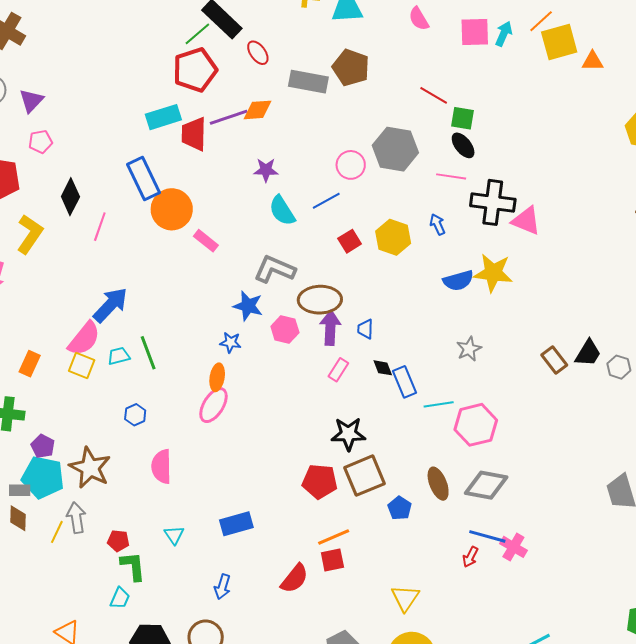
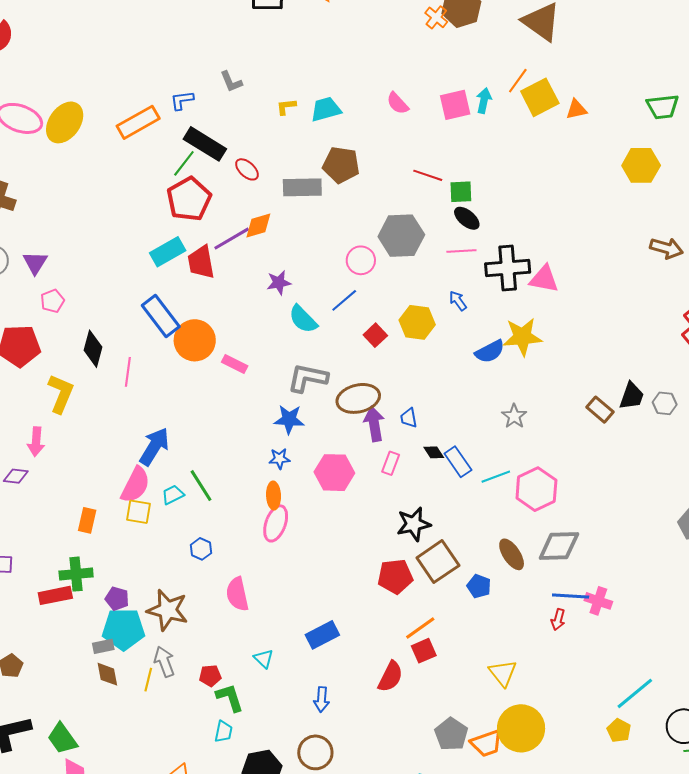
pink hexagon: (285, 329) -> (334, 473), moved, size x1.4

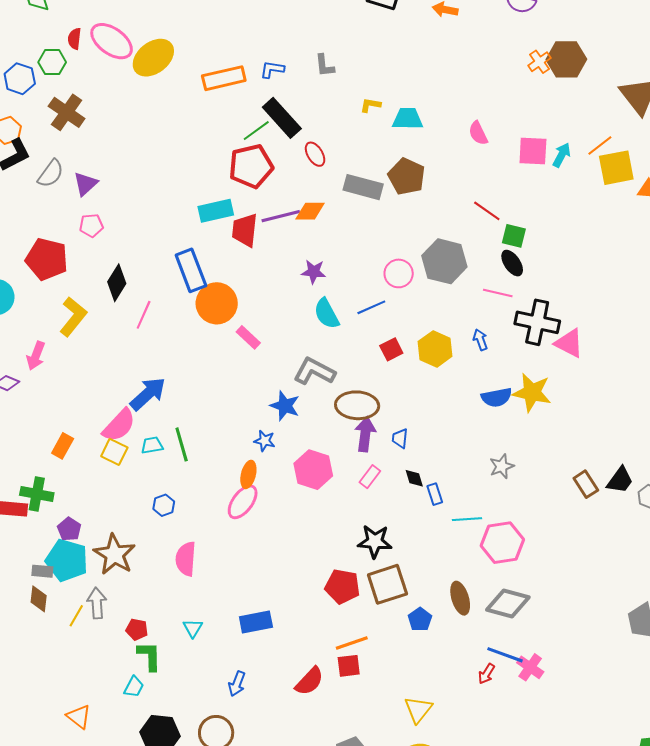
blue rectangle: (458, 462) -> (435, 494), size x0.7

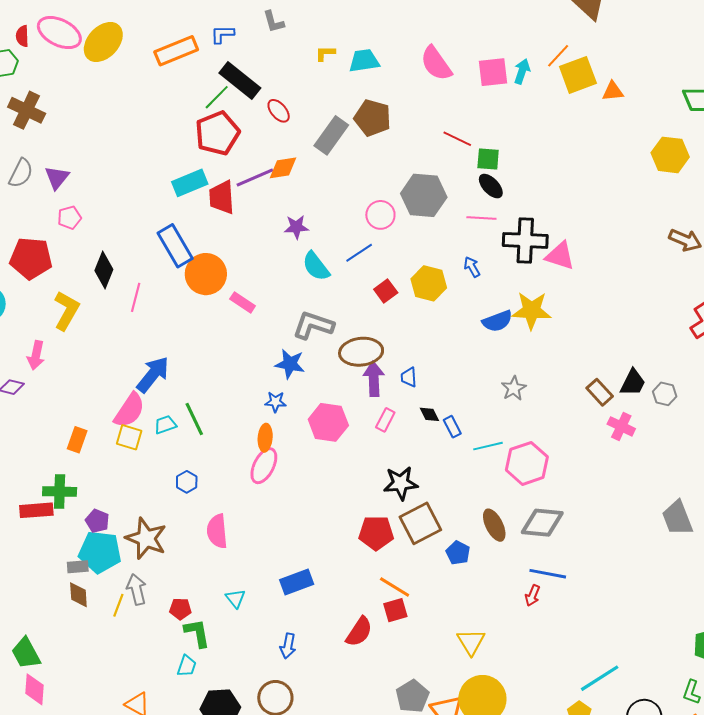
pink semicircle: (478, 133) -> (436, 63), size x1.5
gray rectangle: (363, 187) -> (331, 135), turned -60
orange line: (352, 643) -> (395, 587), turned 60
pink cross: (530, 667) -> (621, 426), moved

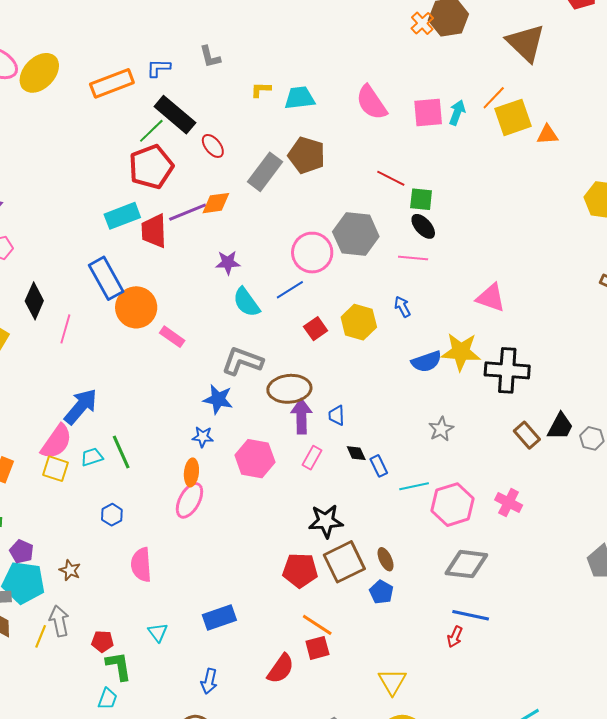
pink circle: (380, 215) -> (312, 253), size x1.4
black cross: (525, 240) -> (507, 370), moved
pink cross: (621, 426) -> (509, 503), moved
brown ellipse: (494, 525) -> (386, 559), moved, size x0.7
brown star: (146, 538) -> (70, 570), size x0.5

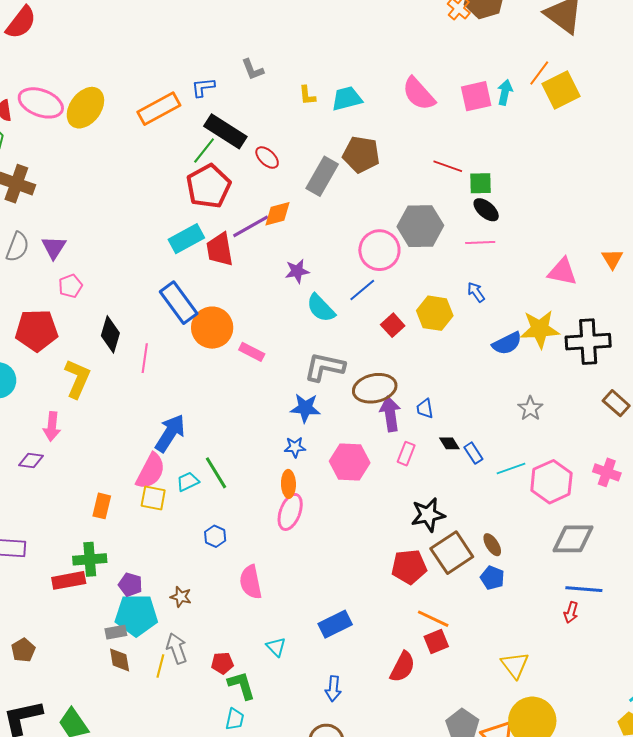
yellow L-shape: (261, 90) -> (307, 95), turned -90
orange triangle: (547, 135) -> (612, 259), moved, turned -50

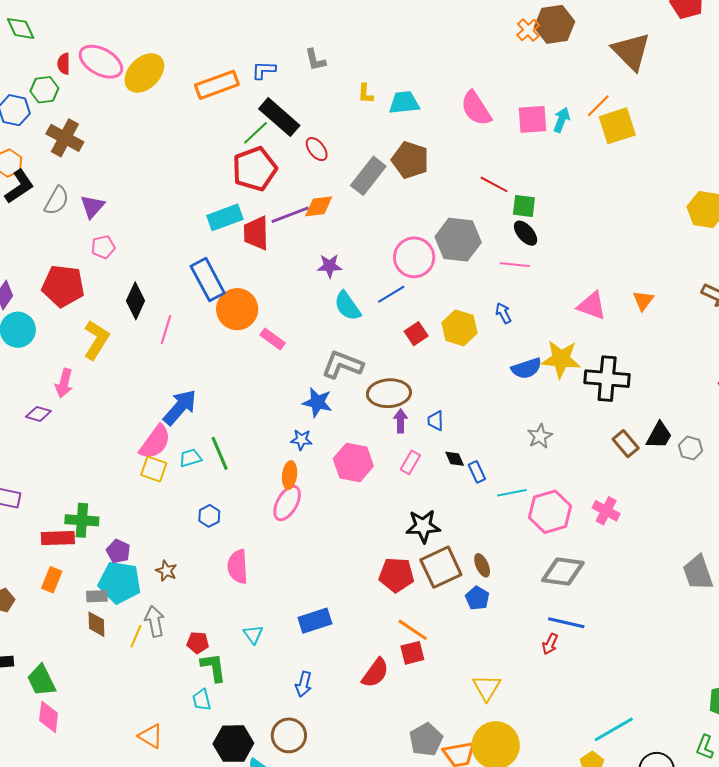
purple arrow: (390, 414) -> (401, 421), size x0.7
orange rectangle: (102, 506) -> (52, 580), moved
cyan trapezoid: (235, 719) -> (202, 700), turned 145

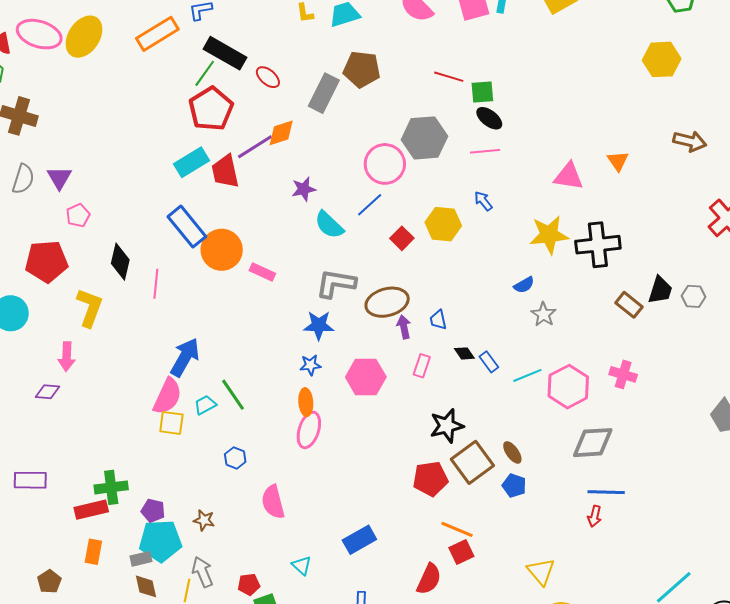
blue semicircle: (526, 368) -> (524, 285), moved, size x0.7

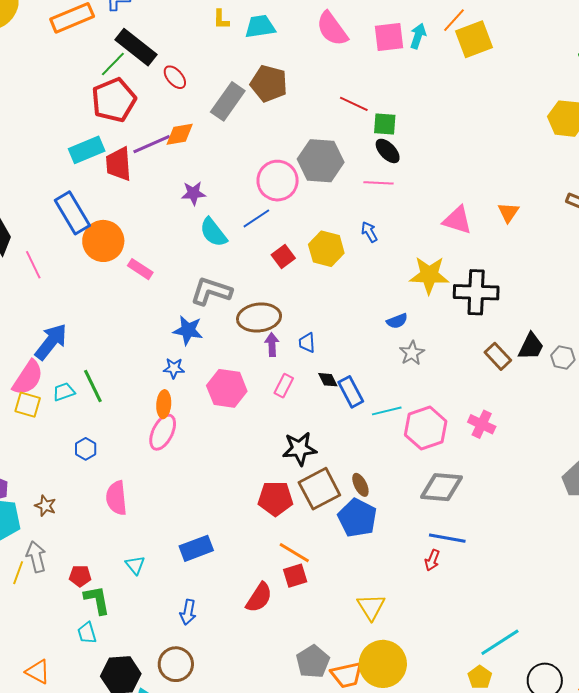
pink line: (156, 284) -> (33, 265), turned -40
blue rectangle: (489, 362) -> (351, 392), size x1.4
blue pentagon: (514, 486) -> (357, 518), size x1.6

